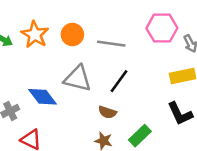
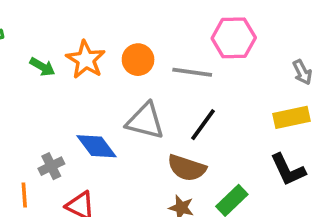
pink hexagon: (162, 28) -> (234, 38), moved
brown semicircle: (107, 112) -> (187, 168), size x1.5

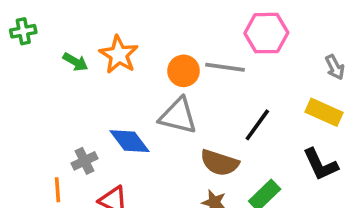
orange circle: (138, 60) -> (184, 71), moved
yellow rectangle: (291, 117) -> (324, 112), turned 36
black line: (203, 125) -> (257, 125), moved

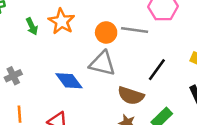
green arrow: (75, 62) -> (32, 26), turned 35
gray cross: (84, 161) -> (13, 76), moved

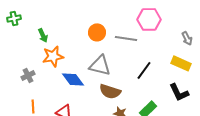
orange star: (62, 21) -> (53, 56), moved, turned 30
orange circle: (106, 32) -> (97, 32), moved
brown semicircle: (131, 96) -> (110, 91), moved

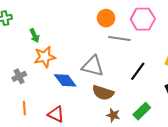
orange circle: (97, 32) -> (106, 18), moved

